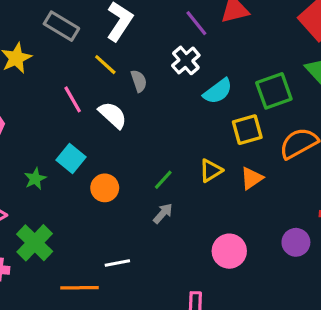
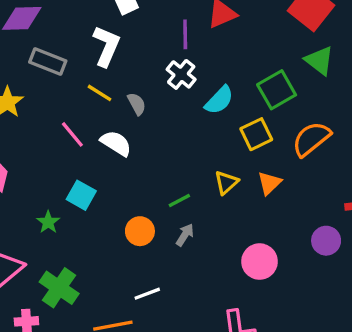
purple line: (196, 23) -> (185, 34), turned 48
green line: (163, 180) -> (179, 200), turned 30
orange circle: (105, 188) -> (140, 231), moved

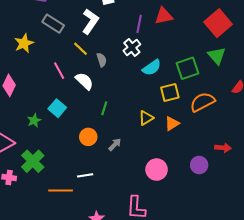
green line: (179, 200) -> (104, 108), moved, turned -56

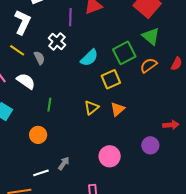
white cross: (132, 47) -> (57, 41), moved
orange semicircle: (202, 102) -> (149, 65), moved, size x0.7
gray arrow: (115, 145) -> (64, 163), moved

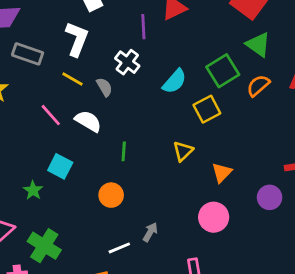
orange triangle: (118, 109) -> (222, 173), moved

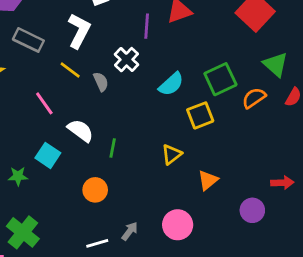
green triangle: (258, 45) -> (275, 64), moved
white semicircle: (88, 121) -> (81, 131), moved
green star: (33, 190) -> (18, 176), turned 30
pink circle: (214, 217) -> (178, 225), moved

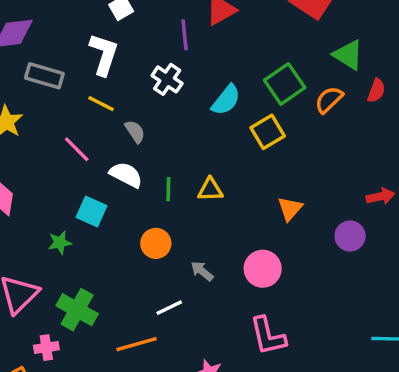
gray semicircle: (101, 82) -> (135, 131), moved
yellow triangle: (172, 154) -> (210, 190), moved, turned 45
gray arrow: (130, 231) -> (202, 271), moved, turned -78

